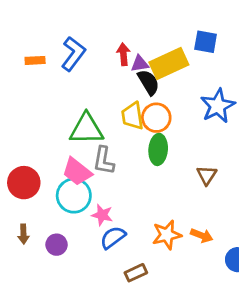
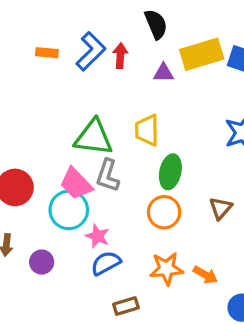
red arrow: (123, 54) -> (120, 56), moved
yellow rectangle: (169, 64) -> (202, 54), moved
black semicircle: (149, 82) -> (156, 24), moved
orange circle: (156, 118) -> (164, 212), moved

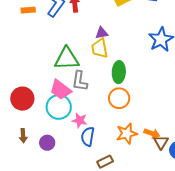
purple triangle: (163, 73) -> (102, 33), moved
brown triangle: (221, 208) -> (161, 142), moved
blue semicircle: (106, 263) -> (88, 137), turned -42

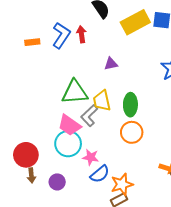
yellow trapezoid: (100, 48) -> (102, 101), moved
gray L-shape: (80, 81) -> (89, 116), turned 40
red circle: (22, 99) -> (26, 155), moved
orange star: (127, 134) -> (122, 184), moved
blue semicircle: (88, 137) -> (100, 174), turned -138

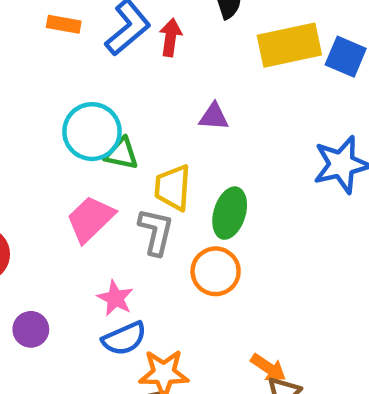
green triangle: (75, 92) -> (122, 154), size x0.6
gray L-shape: (89, 116) -> (156, 232), moved, turned 130
pink trapezoid: (69, 125) -> (90, 219), turned 85
cyan circle: (68, 144) -> (92, 132), moved

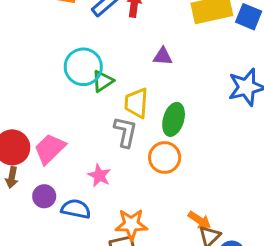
green triangle: (122, 154) -> (103, 81), turned -45
pink trapezoid: (90, 219) -> (50, 149), moved
blue semicircle: (124, 339) -> (76, 209), moved, turned -144

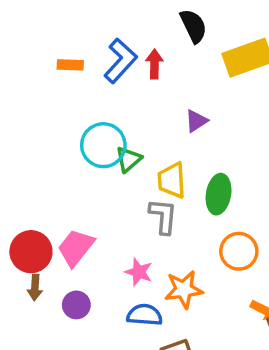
purple triangle: (163, 56) -> (196, 121), turned -30
orange circle: (165, 157) -> (239, 251), moved
blue semicircle: (76, 209) -> (145, 315), moved
orange star: (131, 224) -> (184, 289), moved

